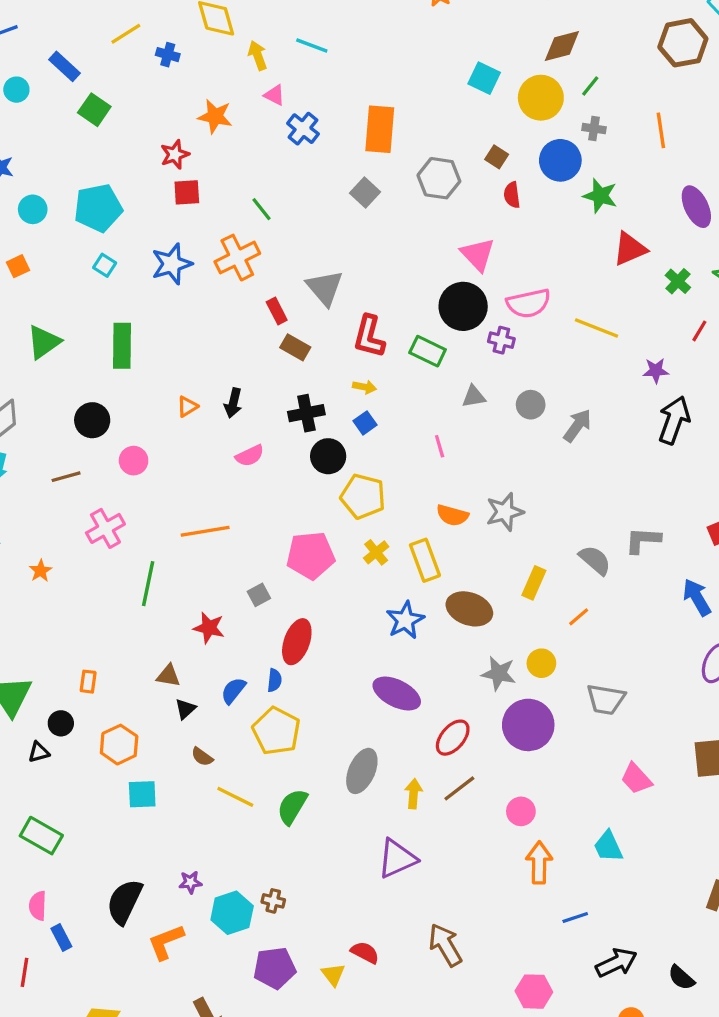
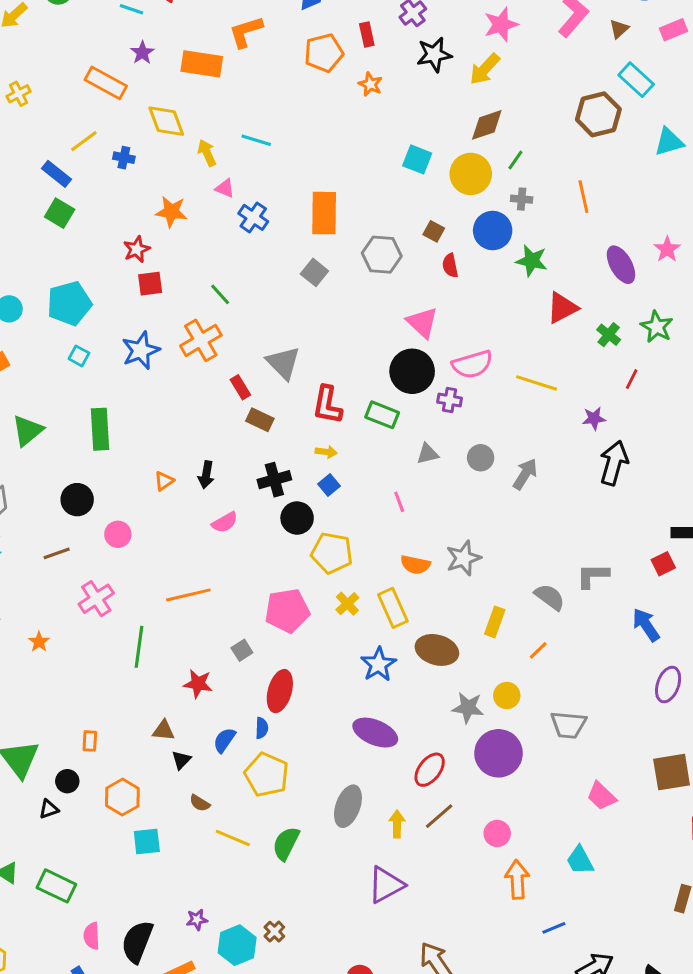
blue rectangle: (64, 66) -> (57, 174), moved
brown cross: (273, 901) -> (274, 932), turned 35
pink semicircle: (38, 906) -> (92, 936), moved

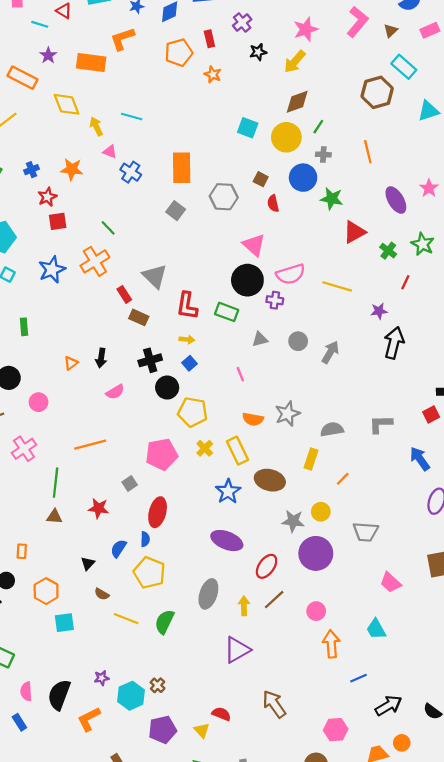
black star: (434, 54) -> (258, 52), size x0.7
blue cross: (124, 158) -> (31, 170), moved, turned -32
green rectangle: (100, 429) -> (24, 327), size x0.6
gray semicircle: (550, 597) -> (332, 429), moved, turned -45
brown triangle: (164, 730) -> (54, 517), moved

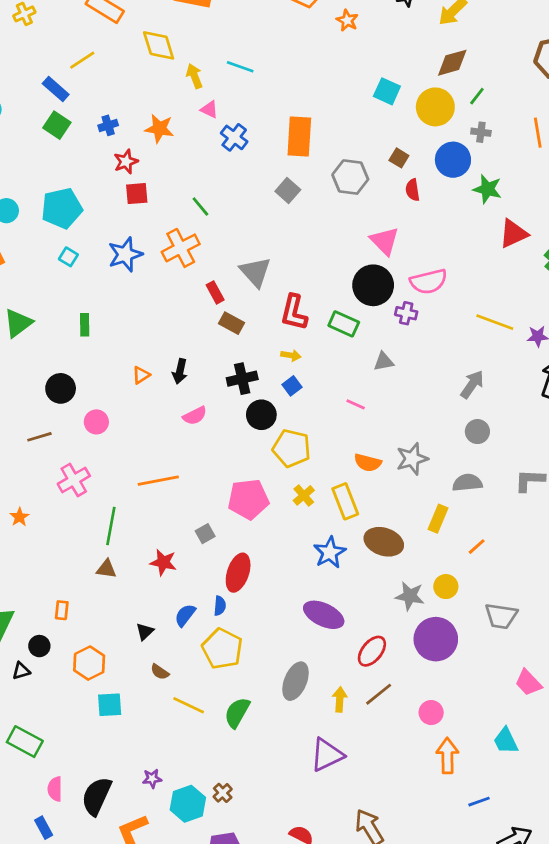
yellow line: (337, 286) -> (495, 322), moved
gray circle: (298, 341) -> (477, 432), moved
pink line: (240, 374) -> (356, 404), turned -48

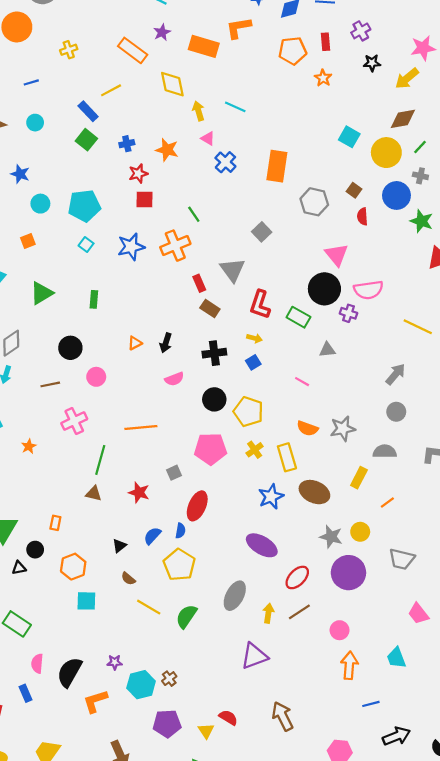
gray square: (288, 190) -> (262, 232), moved
black circle: (261, 415) -> (214, 399), moved

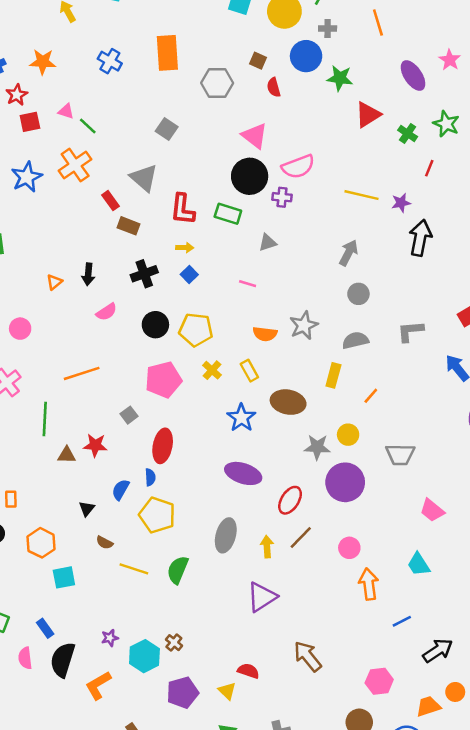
pink triangle: (208, 138) -> (66, 111), moved
yellow rectangle: (287, 457) -> (249, 371), size x0.7
brown triangle: (94, 494) -> (67, 455), moved
blue rectangle: (25, 693) -> (45, 628), moved

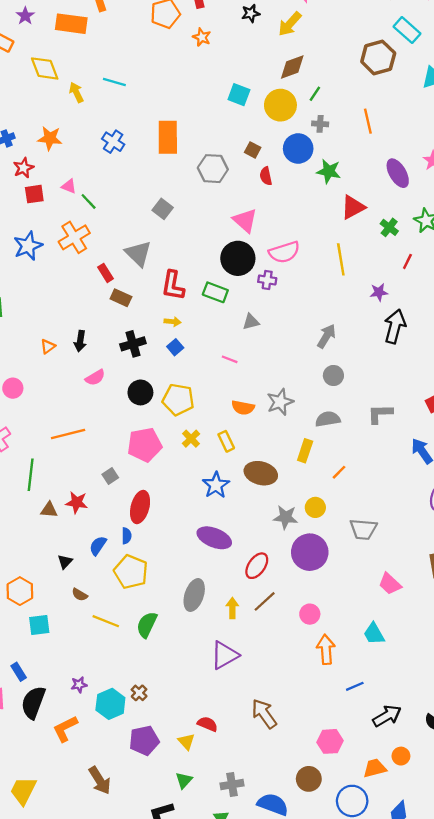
yellow line: (361, 195) -> (341, 259), moved, turned 64

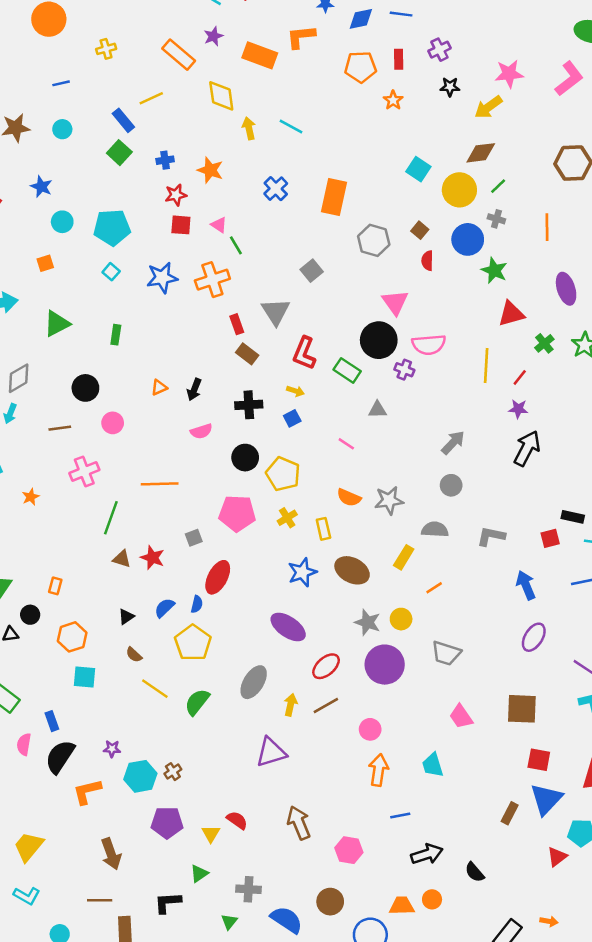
red line: (407, 261) -> (520, 377), moved
pink hexagon: (330, 741) -> (349, 850), moved

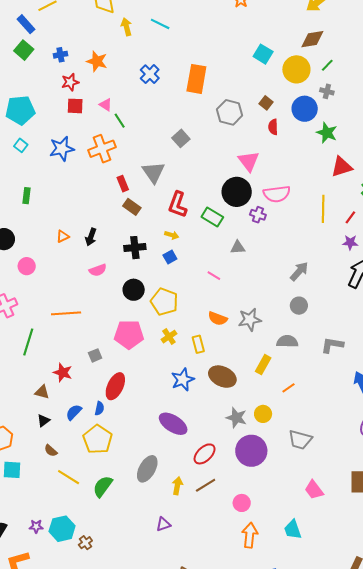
brown triangle: (122, 559) -> (42, 392), moved
purple triangle: (271, 752) -> (163, 524), size x0.6
cyan hexagon: (140, 776) -> (62, 529), moved

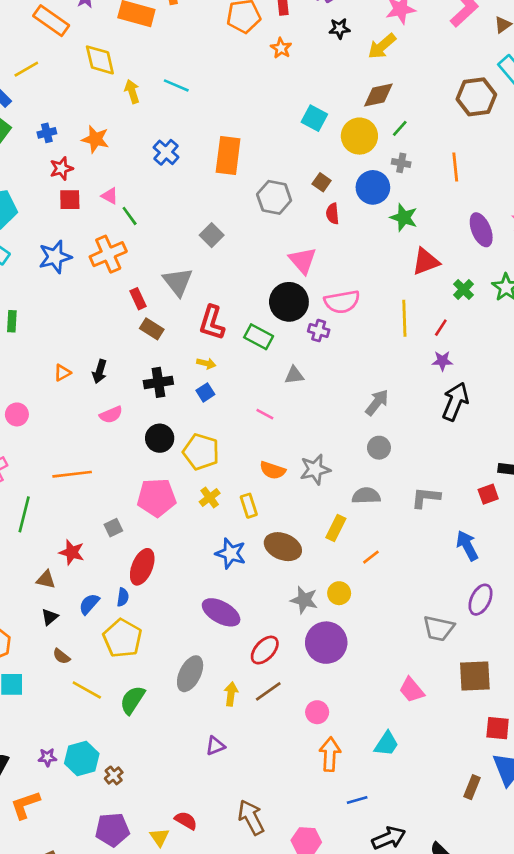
blue star: (183, 380) -> (231, 553), turned -30
gray trapezoid: (300, 440) -> (439, 628), moved
cyan trapezoid: (293, 530) -> (386, 744), turned -125

